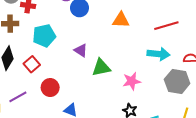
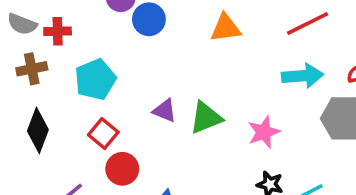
purple triangle: (81, 50) -> (165, 111), moved
red square: (32, 64) -> (103, 134), moved

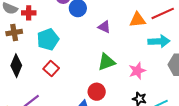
orange triangle: (226, 28) -> (138, 20), moved
purple triangle: (165, 111) -> (104, 27), moved
red circle: (122, 169) -> (97, 92), moved

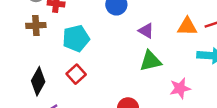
green triangle: (106, 62) -> (151, 61), moved
black diamond: (16, 66) -> (38, 81), moved

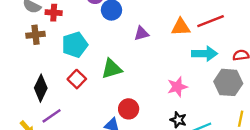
purple triangle: (146, 31) -> (141, 33), turned -42
green triangle: (151, 61) -> (112, 69), moved

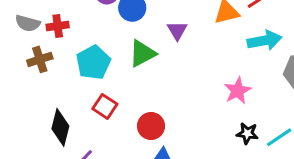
purple triangle: (141, 33) -> (177, 31), turned -35
green triangle: (112, 69) -> (142, 53), moved
red circle: (129, 109) -> (151, 126), moved

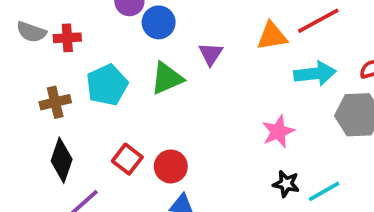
brown cross: (40, 59) -> (55, 102), moved
red square: (105, 106) -> (127, 159), moved

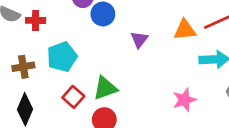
green triangle: (167, 78) -> (105, 88), moved
red square: (127, 159) -> (73, 97), moved

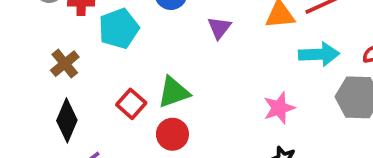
cyan pentagon: (62, 57) -> (119, 29), moved
brown cross: (23, 67) -> (65, 64), turned -30

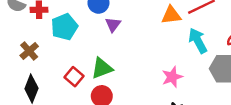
purple triangle: (219, 28) -> (113, 25), moved
cyan arrow: (319, 54) -> (198, 41), turned -115

